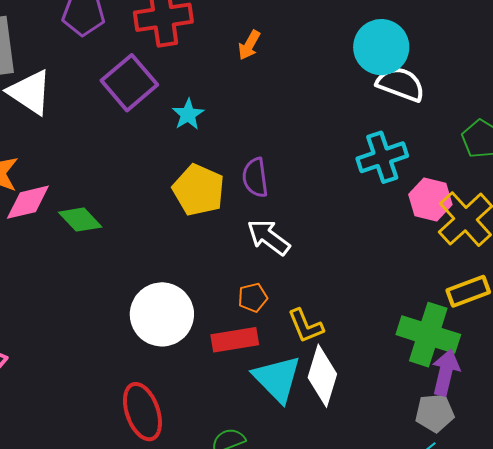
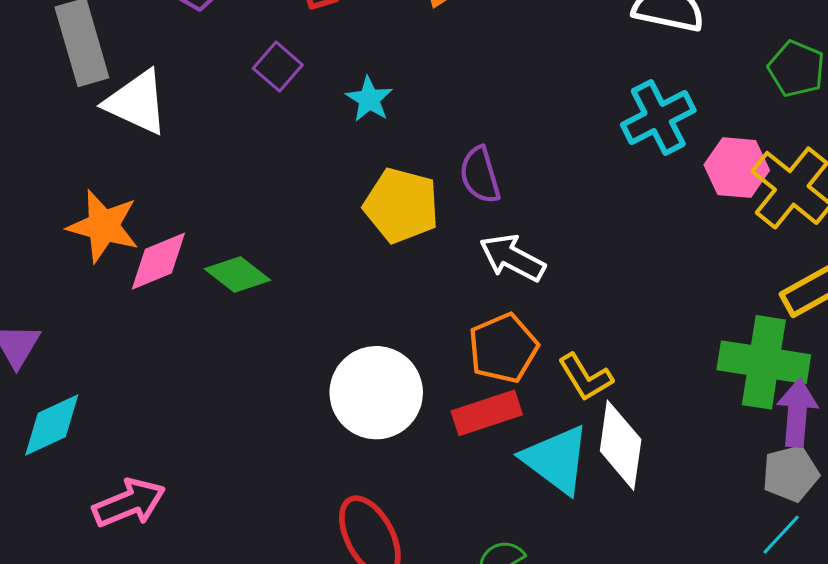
purple square: (129, 83) -> (278, 67), size x0.6
orange pentagon: (253, 298) -> (503, 348), size x1.6

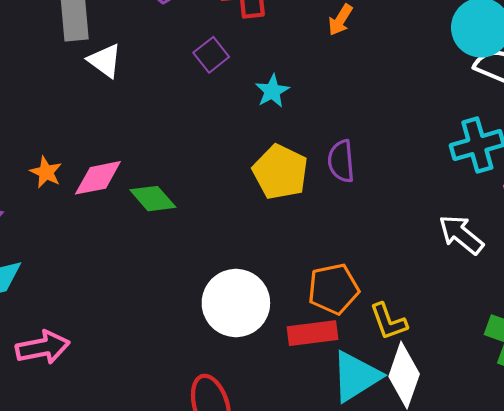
white triangle: (137, 102) -> (105, 61), size x0.7
orange star: (103, 226) -> (46, 172), moved, size x0.6
white arrow: (512, 258) -> (461, 235), moved
cyan triangle: (556, 459) -> (356, 376), turned 40

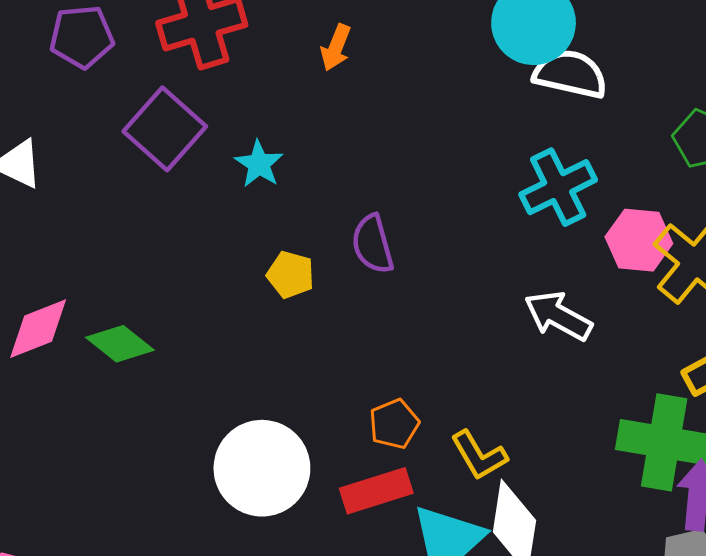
purple square: (211, 55) -> (165, 129), size x1.6
yellow pentagon: (280, 172) -> (291, 275), size x0.6
orange pentagon: (333, 289) -> (394, 424), size x0.7

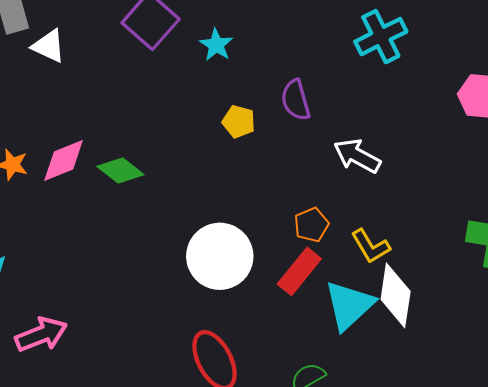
cyan cross: (558, 187) -> (381, 37), moved
white arrow: (558, 316) -> (357, 156), moved
red rectangle: (376, 491) -> (299, 271), turned -33

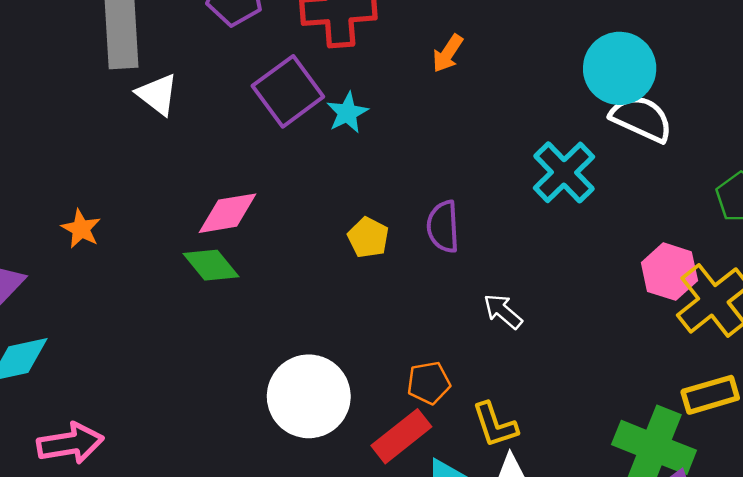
cyan cross: (381, 37) -> (564, 172), turned -30
cyan star: (216, 45) -> (347, 113), moved
white arrow: (357, 156) -> (503, 311), size x0.7
pink diamond: (64, 160) -> (228, 213), moved

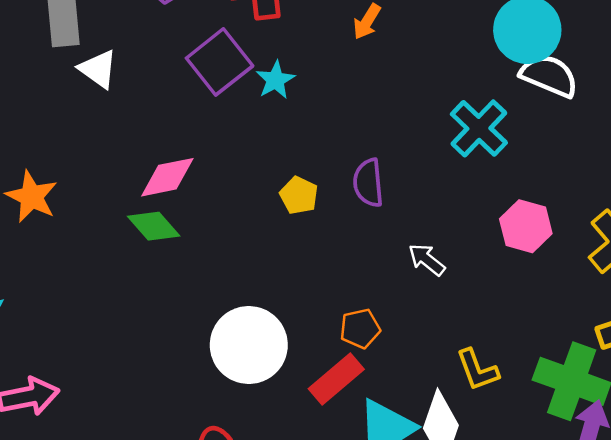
orange star: (81, 229) -> (32, 197), size x1.4
pink hexagon: (669, 272) -> (526, 226), moved
yellow L-shape: (495, 425) -> (477, 370), moved

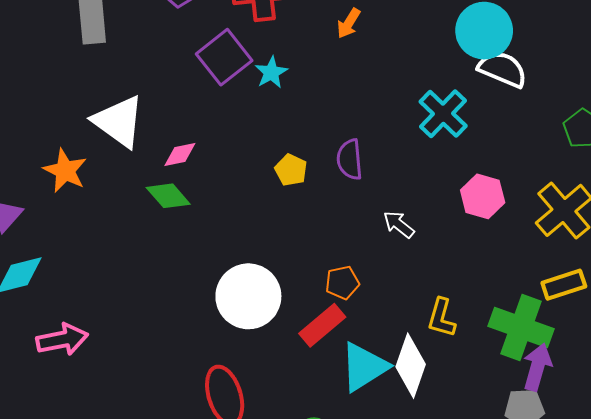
white triangle: (98, 69) -> (119, 122), moved, size x1.6
pink diamond: (167, 177) -> (180, 154), size x0.7
yellow L-shape: (477, 370) -> (441, 318), turned 36

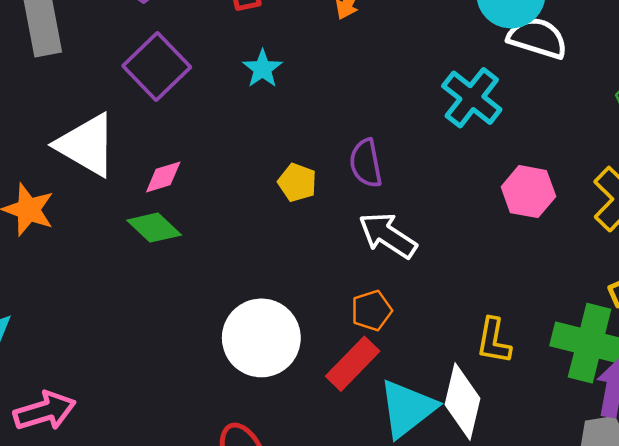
purple square: (224, 57) -> (157, 66), moved
white arrow: (399, 224) -> (388, 235), moved, size x1.5

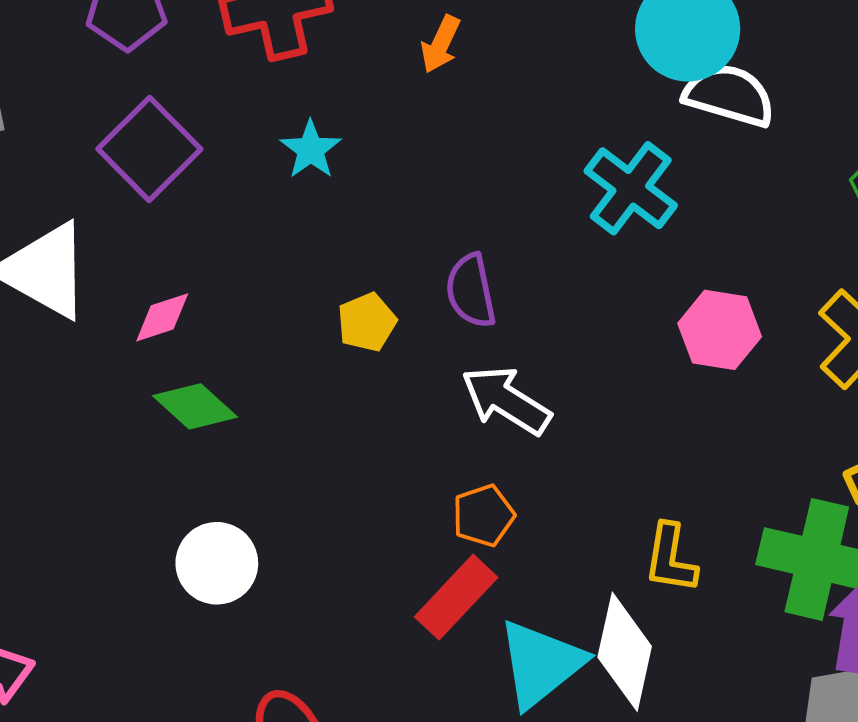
yellow pentagon: (297, 183) -> (367, 322), turned 30
green diamond: (154, 228) -> (195, 406), moved
white circle: (261, 338) -> (217, 563), moved, size x0.7

